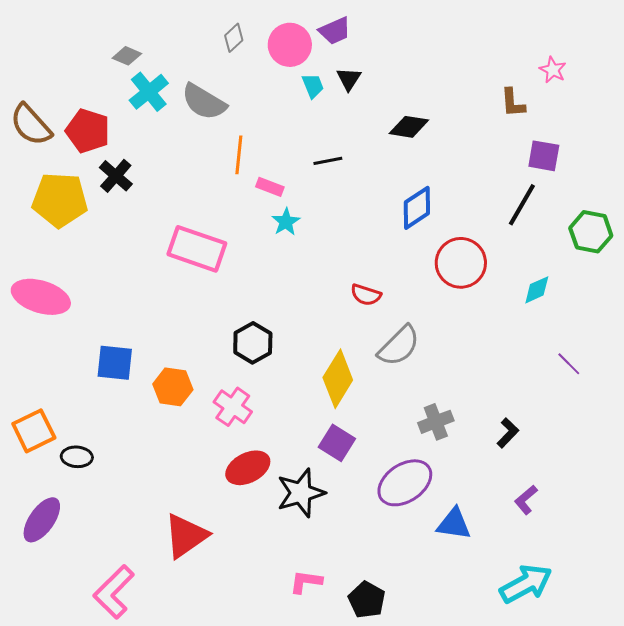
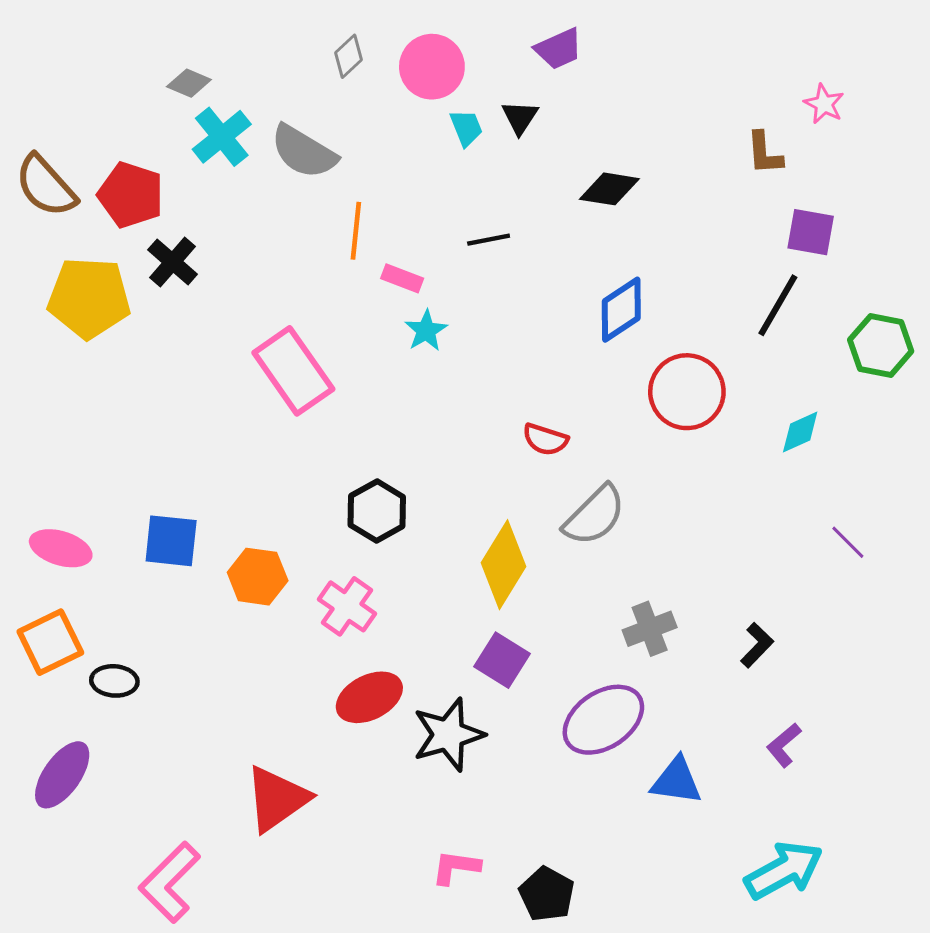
purple trapezoid: (335, 31) -> (559, 49), moved
pink rectangle: (197, 249) -> (293, 371), turned 36
pink ellipse: (41, 297) -> (61, 548), moved, size x0.7

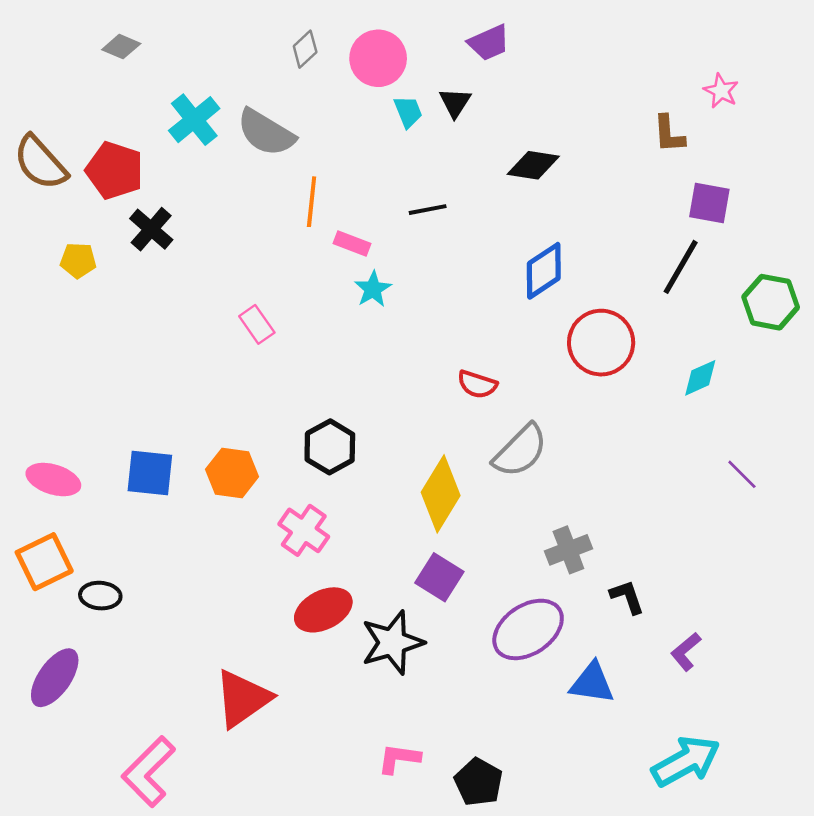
gray diamond: (189, 83) -> (121, 47), moved
yellow pentagon: (89, 298) -> (78, 260), size x0.5
pink rectangle: (293, 371) -> (257, 324), size x0.5
orange hexagon: (258, 577) -> (232, 473), moved
black L-shape: (757, 645) -> (627, 597), moved, turned -63

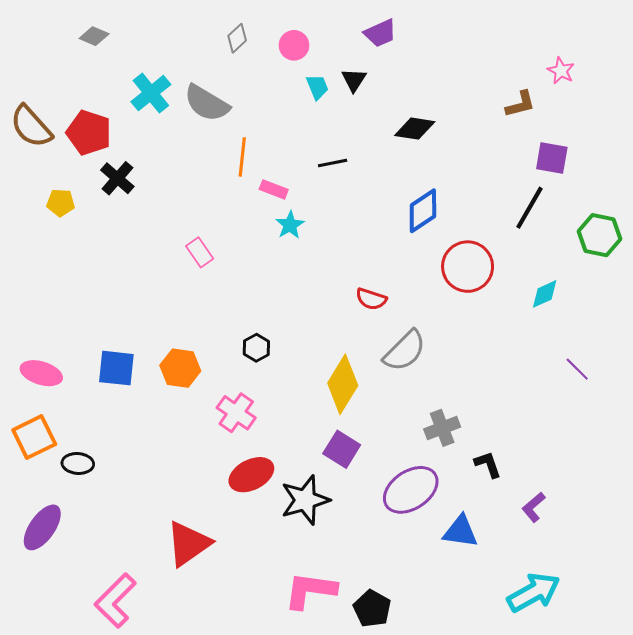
pink circle: (378, 58) -> (294, 45), size x0.7
brown L-shape: (669, 134) -> (520, 104), turned -100
black hexagon: (330, 447) -> (256, 348), size x0.7
pink L-shape: (399, 759) -> (310, 590), size x1.6

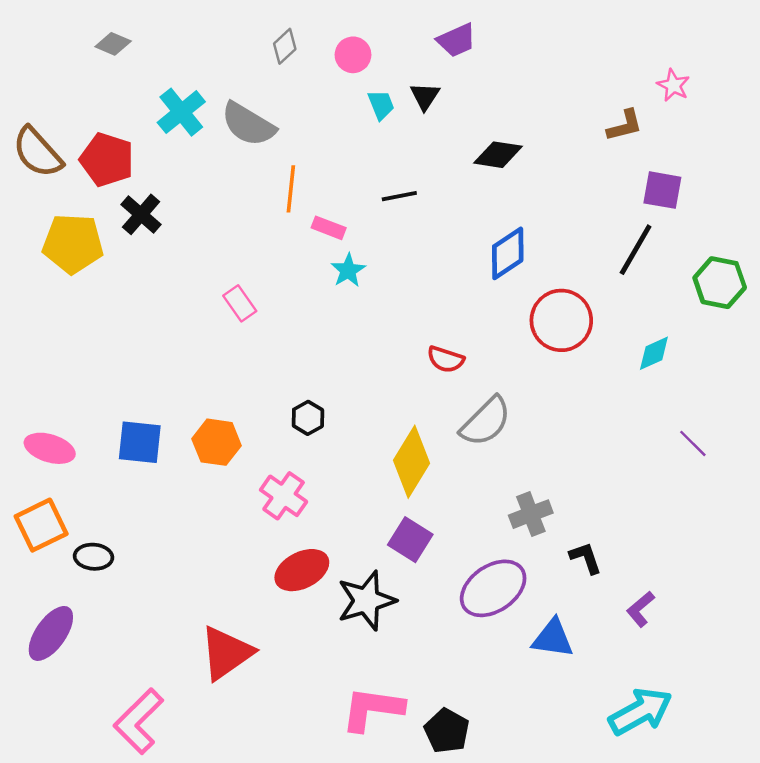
yellow pentagon: (61, 203) -> (73, 244), size x1.8

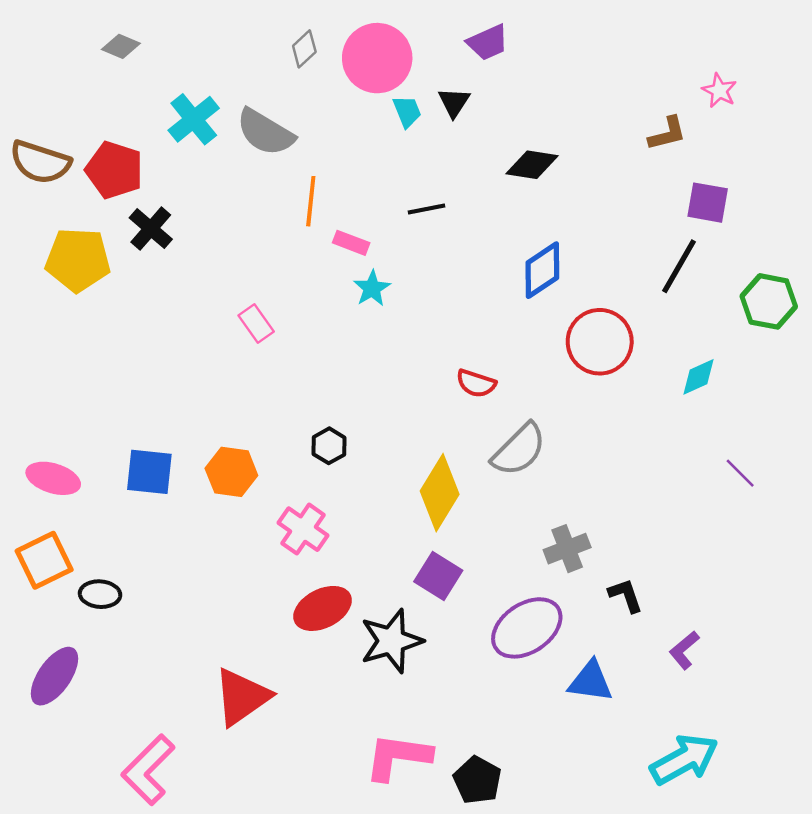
pink circle: (353, 55) -> (377, 58), size x1.8
brown semicircle: (37, 152) -> (40, 162), turned -30

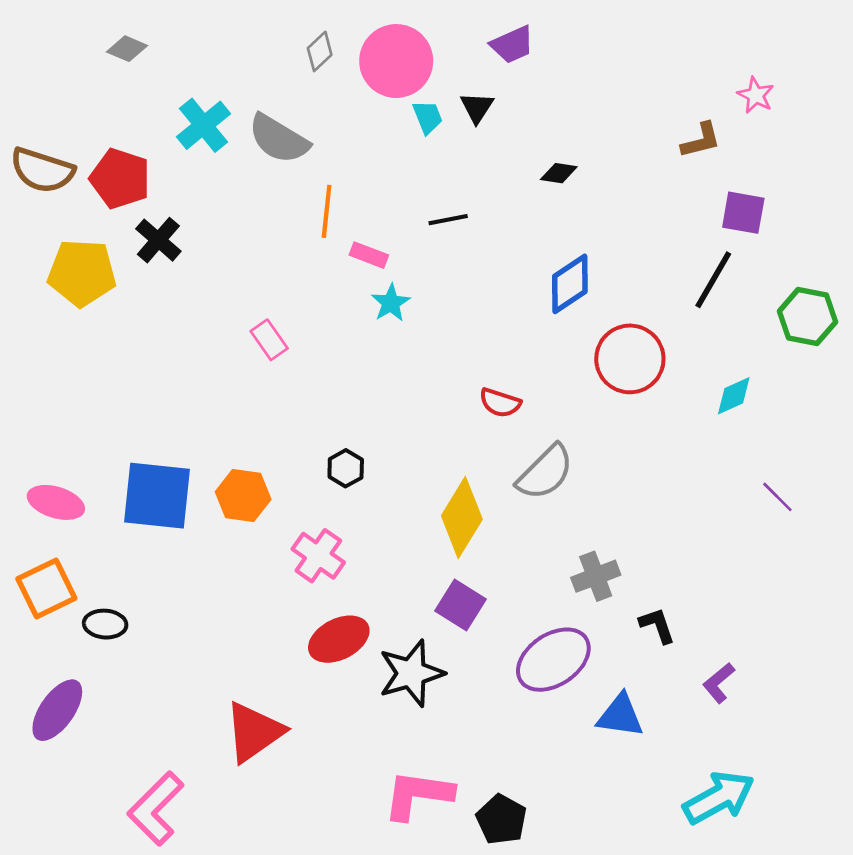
black diamond: (532, 165) -> (559, 173), size x0.7
blue square: (149, 472) -> (157, 496), size x1.4

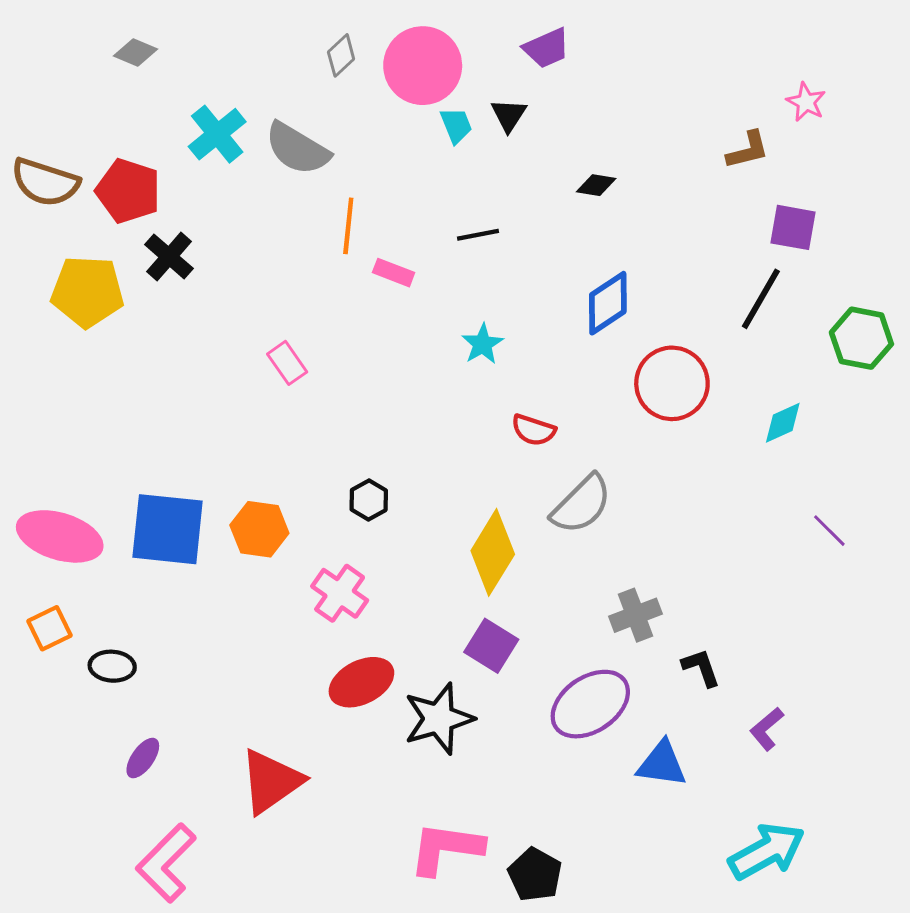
cyan star: (391, 303) -> (482, 344), moved
pink ellipse: (56, 502) -> (60, 536), size x1.4
orange square: (46, 589) -> (50, 628), size x0.7
purple ellipse: (57, 710) -> (143, 758), moved, size x0.6

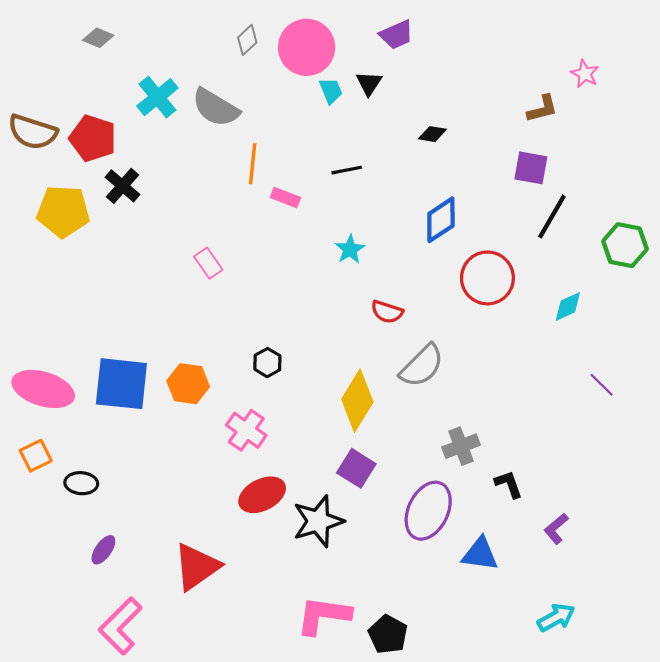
purple square: (793, 227) -> (531, 168), moved
purple ellipse: (590, 704) -> (428, 511), turned -30
cyan arrow: (767, 851) -> (556, 617), size x0.7

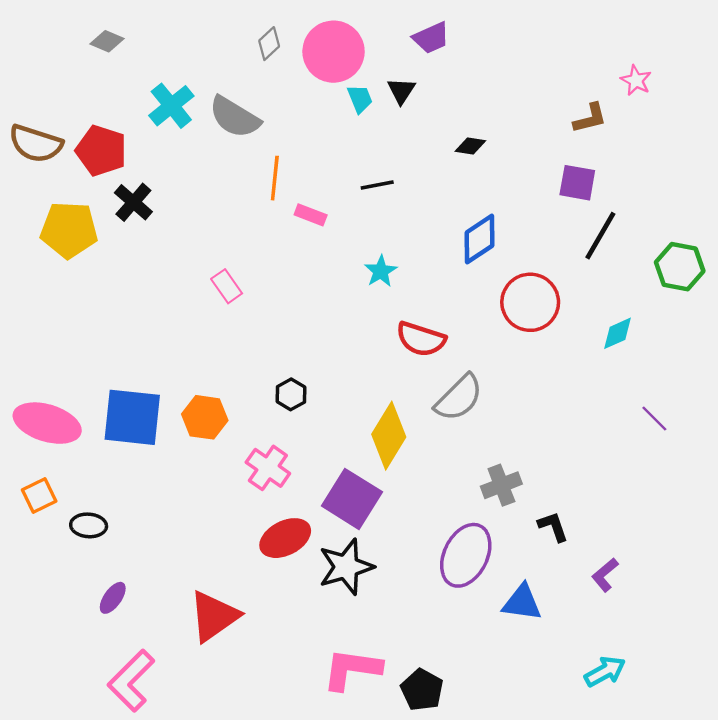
red semicircle: (387, 312) -> (421, 339), size x1.4
purple square: (356, 468) -> (352, 499), moved, size x1.4

